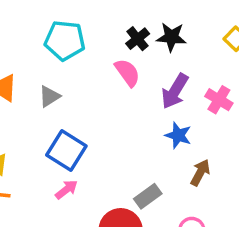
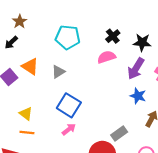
black star: (171, 37) -> (142, 42), moved
pink semicircle: (127, 73) -> (107, 57), turned -72

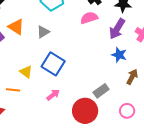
yellow triangle: (26, 114) -> (26, 72), moved
pink arrow: (69, 129) -> (53, 95), moved

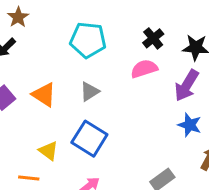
orange triangle: (16, 27) -> (44, 95), moved
gray triangle: (43, 32) -> (89, 92), moved

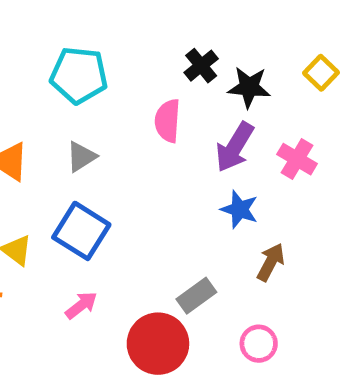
black cross: (153, 38) -> (201, 66), moved
pink semicircle: (144, 69) -> (168, 121), turned -68

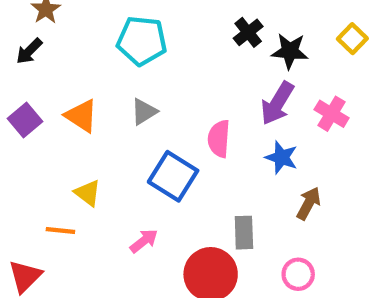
pink semicircle: (168, 121) -> (219, 139), moved
blue square: (81, 231) -> (173, 176), moved
gray rectangle: (196, 296) -> (244, 233), turned -56

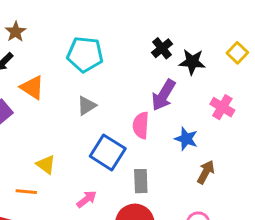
purple arrow: (277, 103) -> (163, 95), moved
orange triangle: (81, 116) -> (32, 88), moved
gray rectangle: (244, 233) -> (141, 181), moved

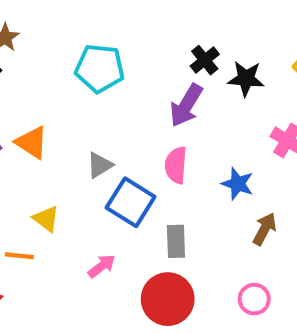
orange triangle: (32, 88) -> (32, 142), moved
purple arrow: (163, 95) -> (186, 105), moved
gray triangle: (87, 106) -> (100, 165), moved

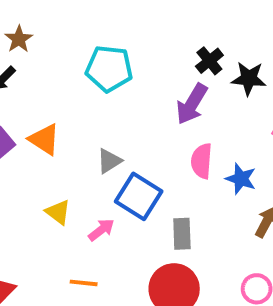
pink semicircle: (176, 165) -> (202, 161), moved
orange line: (19, 256) -> (84, 283), moved
pink arrow: (102, 266) -> (101, 230), moved

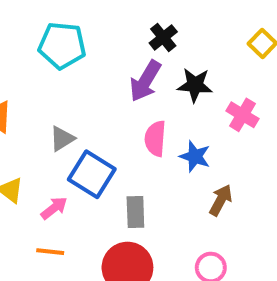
black star: (249, 78) -> (195, 85), moved
orange line: (84, 283) -> (50, 252), moved

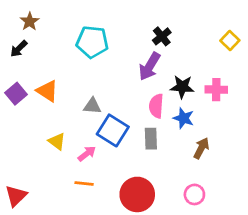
black star: (195, 85) -> (182, 87), moved
pink cross: (243, 115) -> (216, 90), turned -30
gray triangle: (62, 139) -> (92, 106), turned 36
gray rectangle: (135, 212) -> (151, 139), moved

